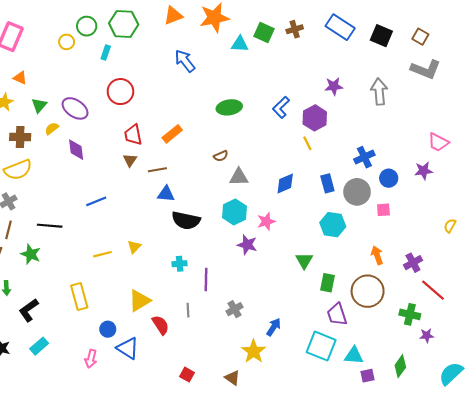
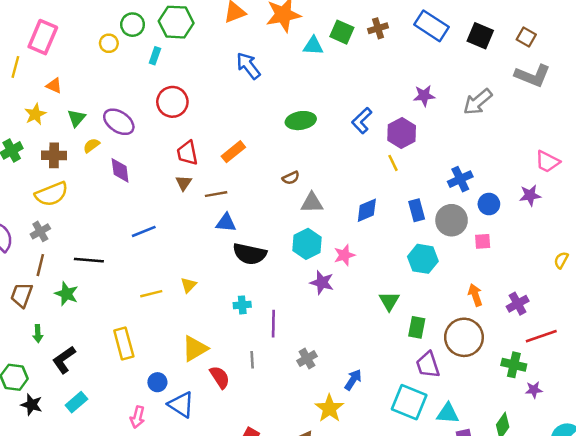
gray arrow: (379, 92) -> (478, 102), turned -125
red line: (433, 290) -> (541, 336), turned -60

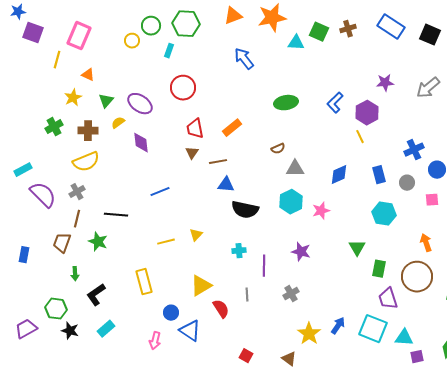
gray circle: (452, 220) -> (407, 183), size x0.6
purple star: (322, 283) -> (301, 252), moved
blue arrow: (353, 380) -> (338, 326), moved

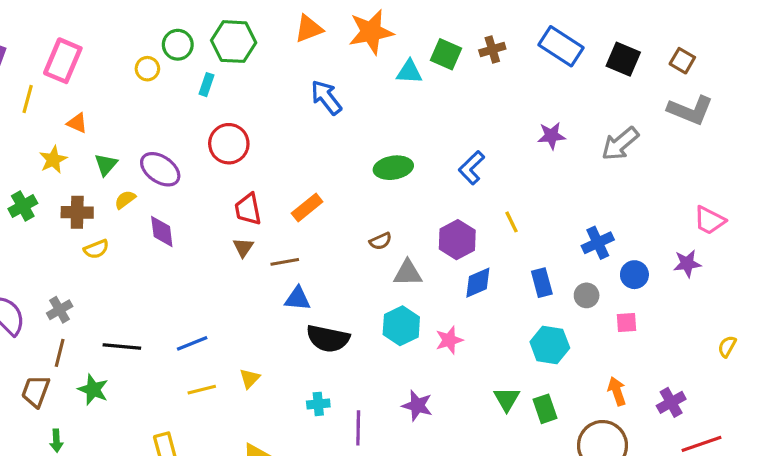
purple hexagon: (367, 113) -> (457, 240), moved
yellow semicircle: (86, 162) -> (96, 249), moved, size x0.6
blue line: (160, 192) -> (192, 343), moved
green rectangle: (379, 269) -> (545, 409), moved, turned -30

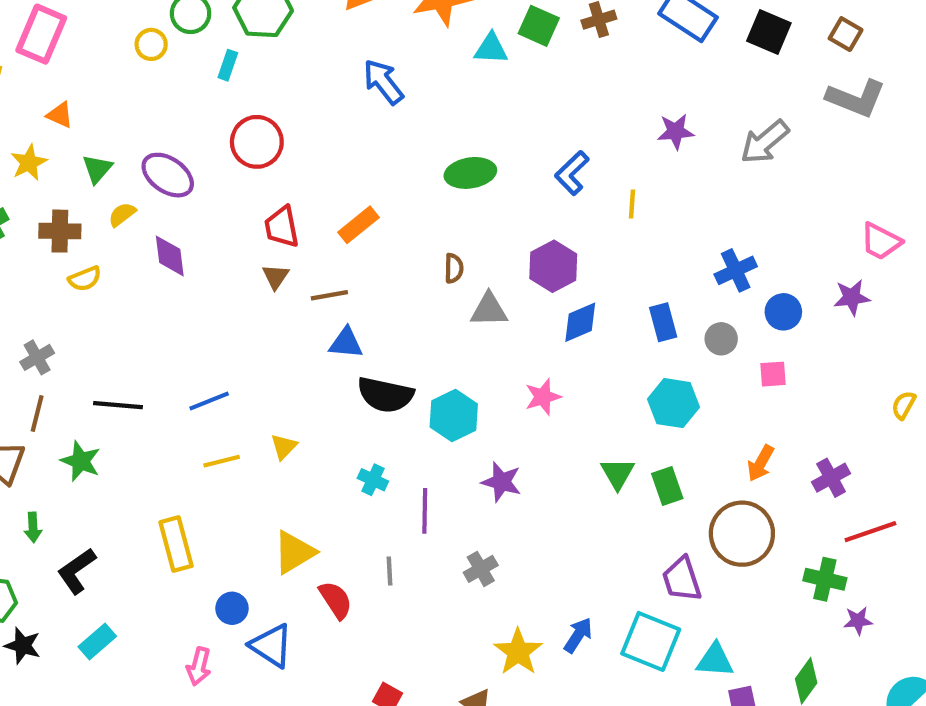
yellow line: (511, 222) -> (632, 204), moved, turned 30
brown semicircle: (381, 241) -> (454, 268), turned -65
cyan hexagon: (401, 326) -> (454, 415), moved
orange arrow: (617, 391) -> (761, 463), turned -132
cyan cross: (318, 404) -> (373, 480), turned 30

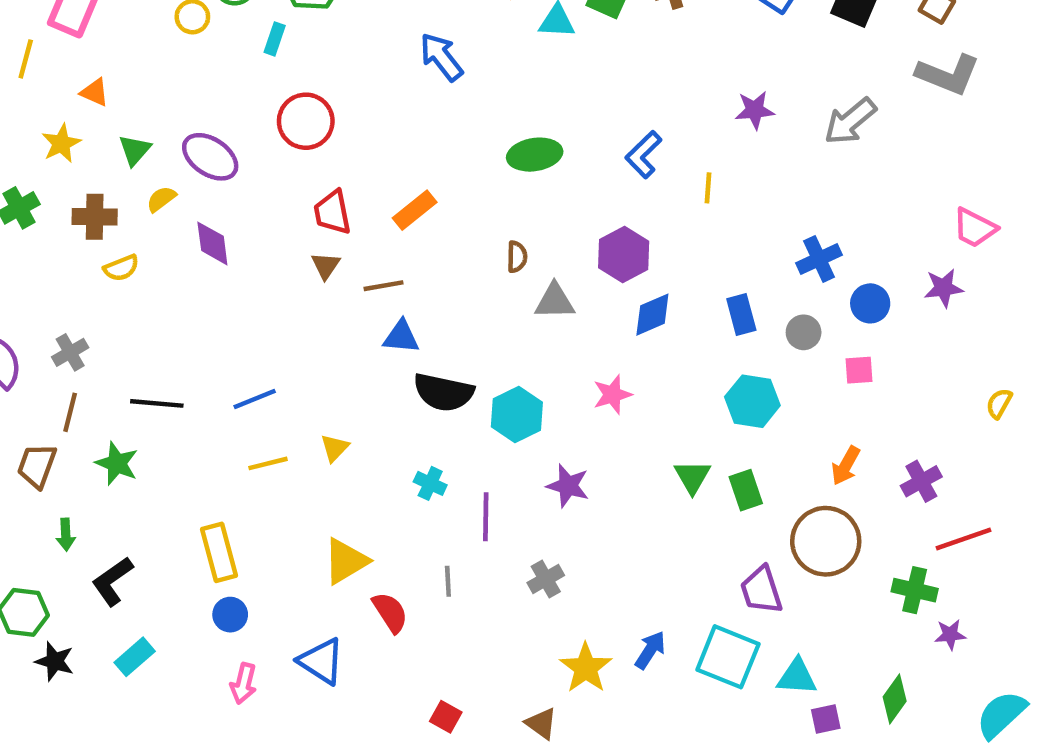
blue circle: (232, 608) -> (230, 615), moved

